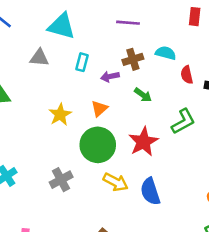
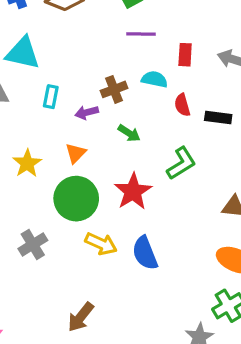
red rectangle: (195, 17) -> (185, 55), moved
purple line: (128, 23) -> (141, 34), moved

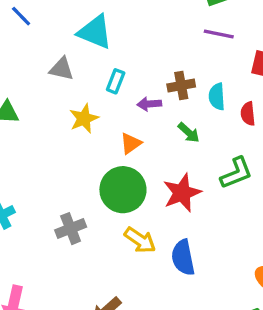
cyan semicircle: (154, 79) -> (217, 97), moved, turned -115
yellow star: (27, 163) -> (84, 119), moved

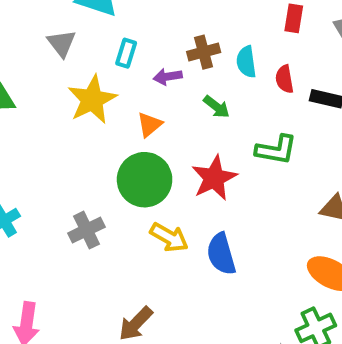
gray triangle: (62, 69) -> (62, 43), turned 44
yellow star: (84, 119) -> (92, 100), size x1.4
green L-shape: (236, 173) -> (276, 150), turned 36

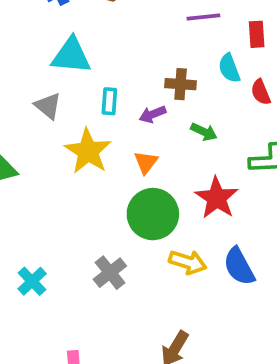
brown cross: (204, 52) -> (181, 84), turned 32
cyan semicircle: (246, 62) -> (229, 68), moved

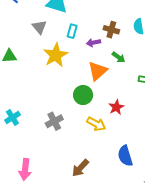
orange triangle: (146, 162) -> (98, 71), moved, size x1.5
red star: (217, 198) -> (116, 107), moved, size x0.7
green circle: (153, 214) -> (83, 95), size x0.7
blue semicircle: (239, 266) -> (125, 156), moved

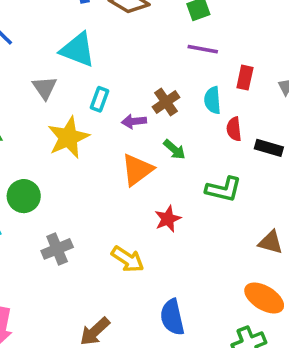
brown cross: (111, 30) -> (166, 102), turned 35
green circle: (83, 95) -> (24, 196), moved
red star: (116, 107) -> (168, 219), moved

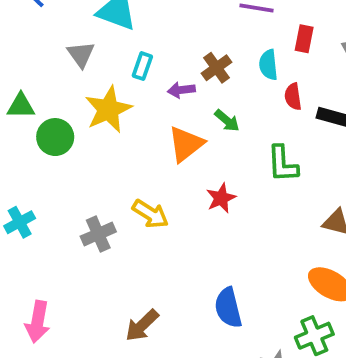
green L-shape: (223, 189) -> (283, 164), turned 75
green circle: (24, 196) -> (55, 137), moved
yellow arrow: (128, 259) -> (150, 214), moved

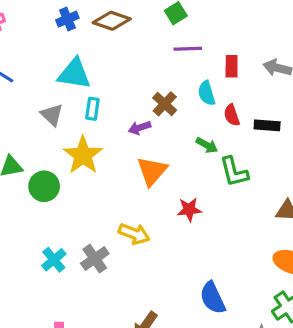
cyan rectangle: (142, 66) -> (92, 109), moved
green arrow: (227, 121) -> (207, 145), moved
red star: (221, 198) -> (189, 210), turned 30
cyan cross: (20, 222) -> (54, 260), moved

